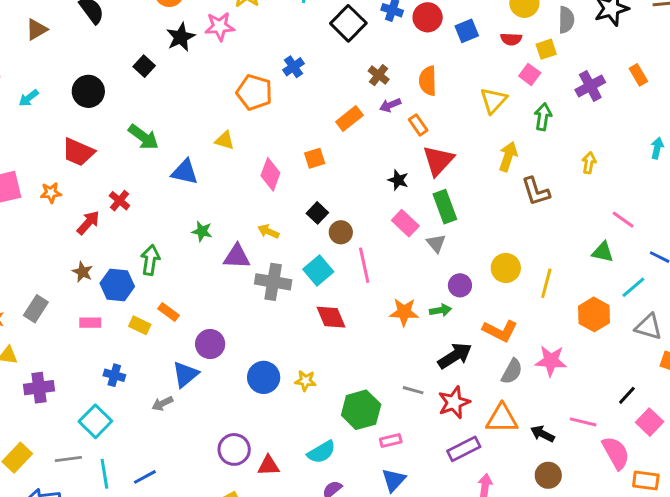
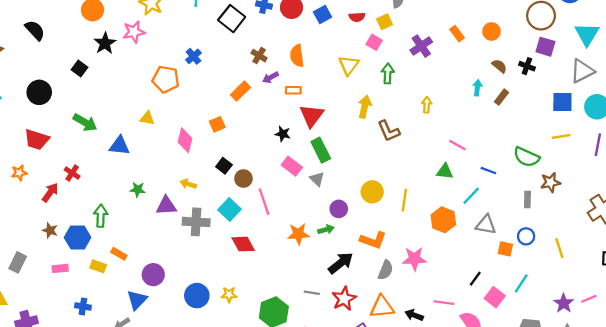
orange rectangle: (418, 125) -> (293, 90), turned -49

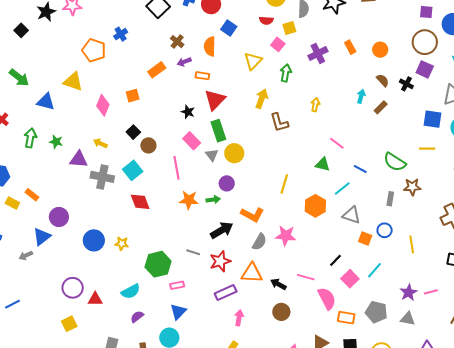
blue square: (323, 14) -> (229, 28), moved, turned -35
yellow triangle: (147, 118) -> (73, 82), size x1.5
yellow circle: (372, 192) -> (234, 153), moved
pink line: (264, 202) -> (176, 168), moved
green arrow: (101, 216) -> (30, 138), moved

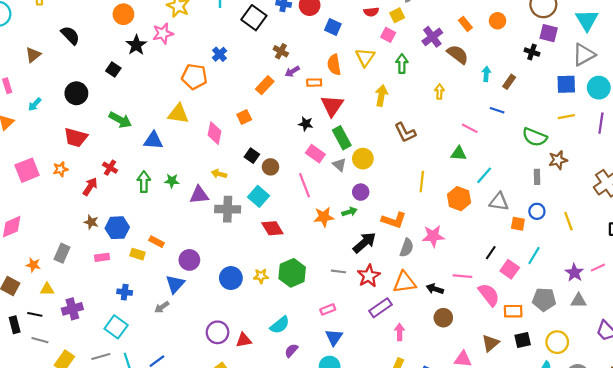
orange semicircle: (210, 46) -> (334, 65), moved
brown semicircle: (383, 80) -> (458, 54), moved, size x1.5
brown L-shape: (279, 123) -> (405, 132), moved
blue line: (360, 169) -> (497, 110), moved
green hexagon: (158, 264) -> (292, 273), moved

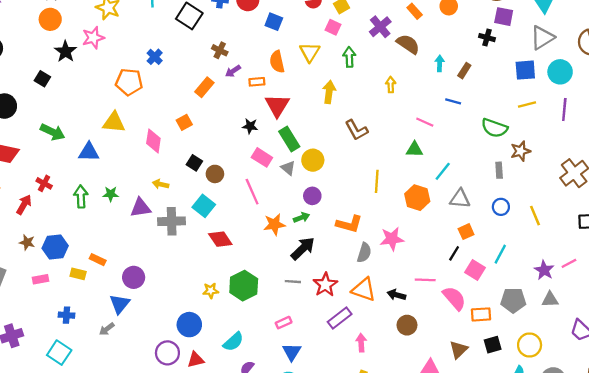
orange square: (518, 224) -> (466, 232), moved, turned -32
black arrow: (364, 243) -> (303, 248), moved
blue circle: (231, 278) -> (189, 325), moved
orange triangle: (404, 282) -> (364, 290), turned 30

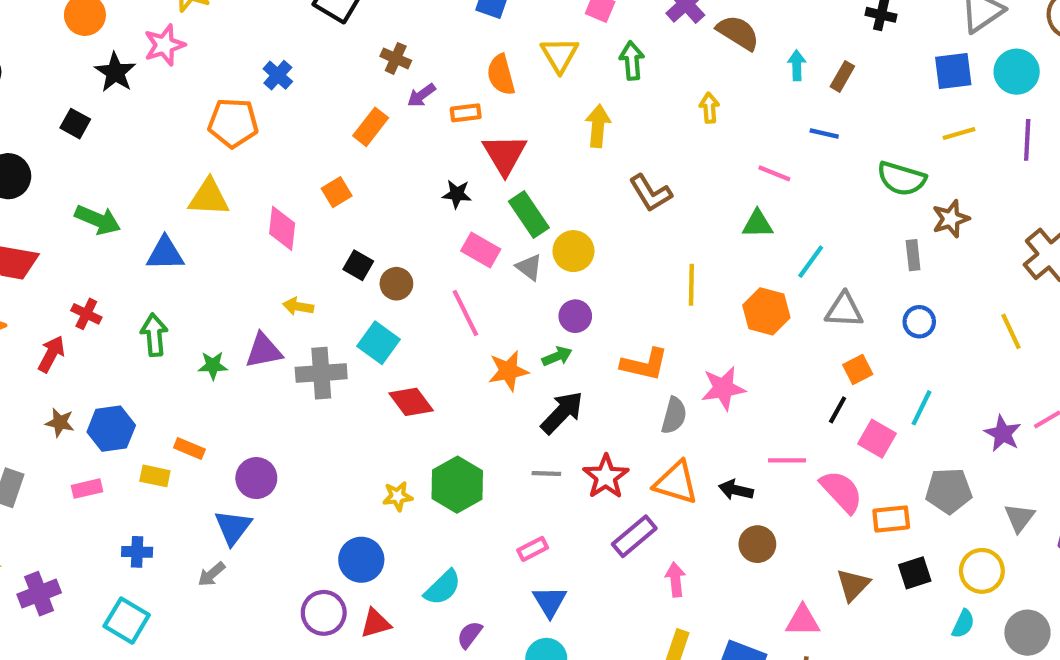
green star: (111, 194) -> (213, 366), moved
yellow line: (535, 216) -> (1011, 331), moved
gray triangle: (550, 300) -> (1019, 518), moved, turned -48

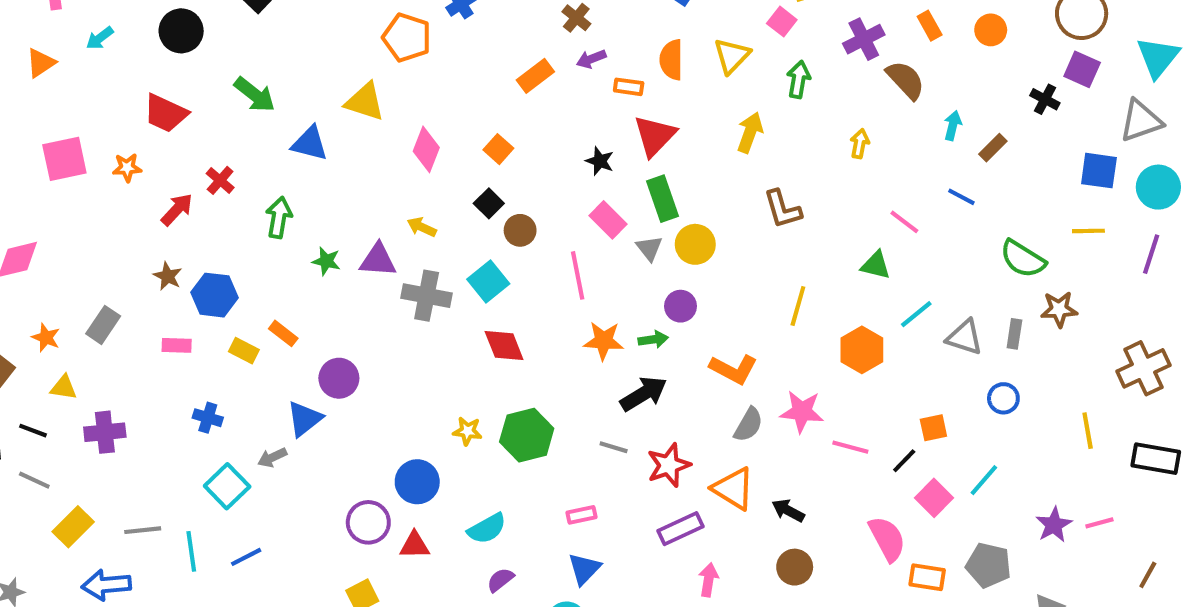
orange square: (337, 192) -> (498, 149), moved, turned -32
gray triangle: (844, 310) -> (965, 337), moved
pink line: (787, 460) -> (850, 447), moved
cyan square: (127, 621) -> (227, 486), moved

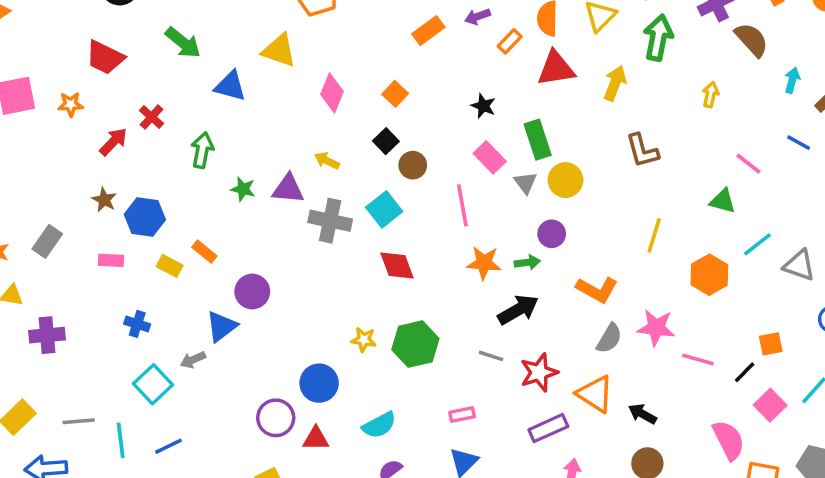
green arrow: (798, 79) -> (658, 38), size x1.4
orange rectangle: (629, 87) -> (510, 41), turned -55
red triangle: (655, 136) -> (556, 69), moved, turned 36

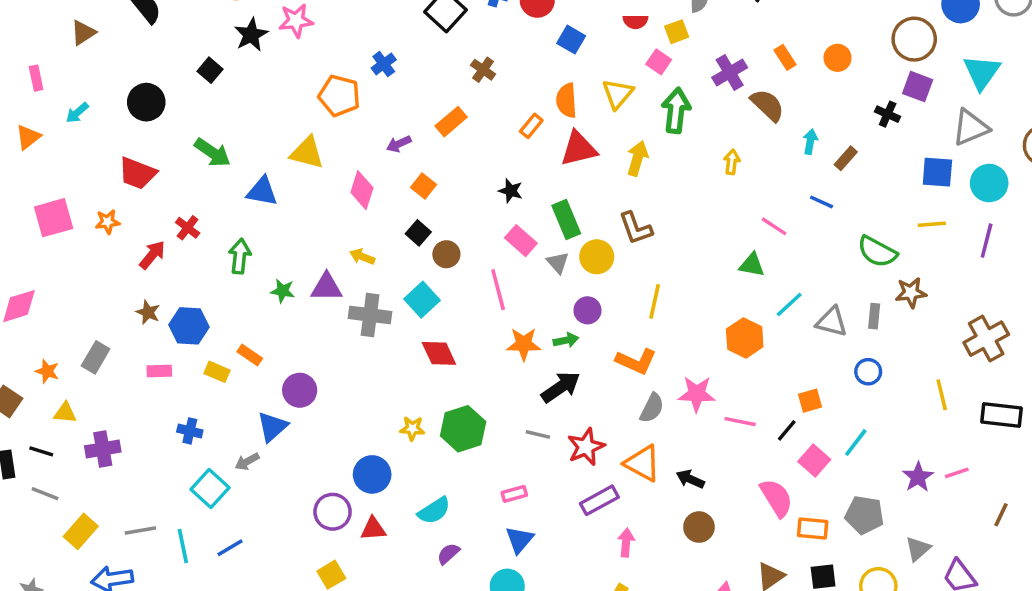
purple arrow: (477, 17) -> (399, 144), moved
brown L-shape: (642, 151) -> (636, 228), moved
yellow line: (654, 235) -> (655, 301), moved

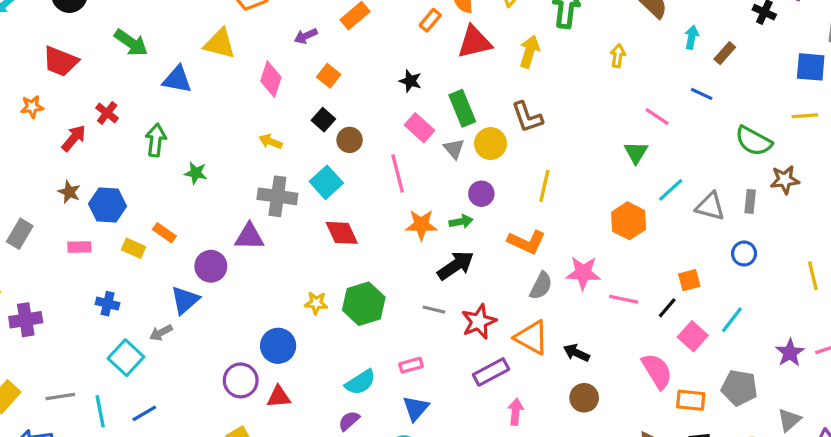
green triangle: (752, 265) -> (636, 152), turned 50
purple triangle: (327, 287) -> (249, 237), moved
cyan semicircle: (434, 511) -> (360, 382), moved

